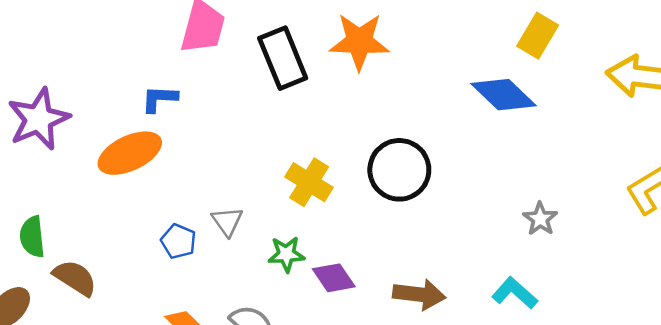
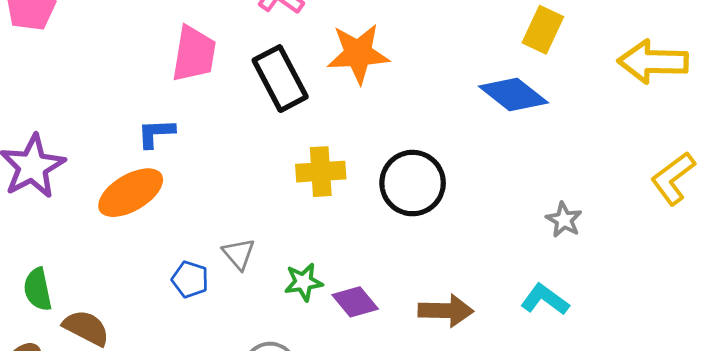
yellow cross: (309, 182) -> (321, 172), moved, turned -30

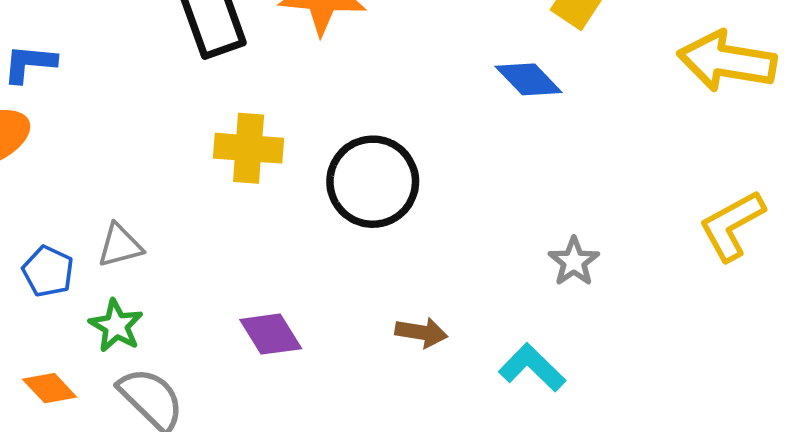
blue diamond: (513, 95) -> (529, 79), size x0.7
gray triangle: (239, 254) -> (120, 246), turned 48
green star: (304, 282) -> (116, 326), moved, turned 30
brown arrow: (446, 311) -> (421, 332), moved, size x0.7

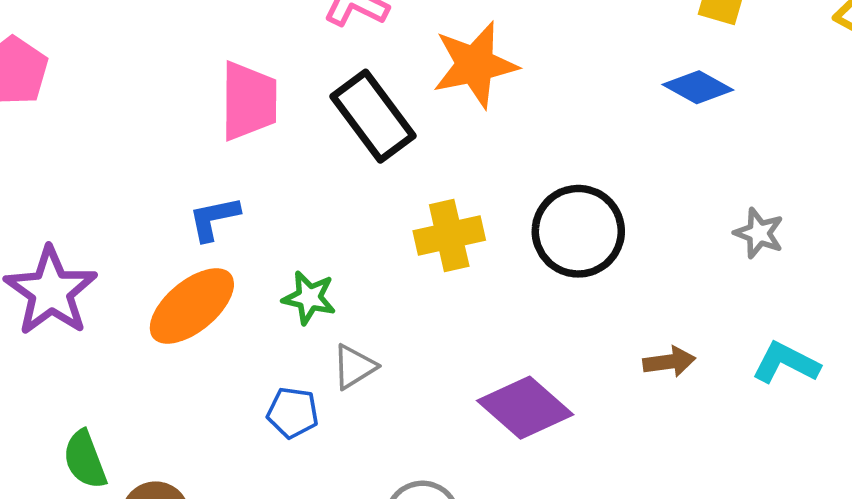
gray star: (574, 262) -> (759, 233), moved
green star: (116, 326) -> (309, 298), moved
purple diamond: (271, 334) -> (525, 408), size x1.4

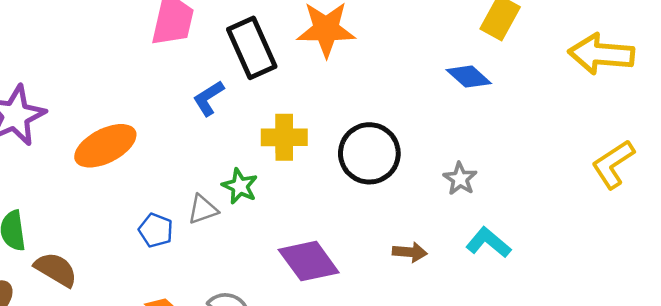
blue L-shape: (214, 218) -> (209, 98), moved, turned -33
gray star: (759, 233) -> (460, 179), moved
green star: (309, 298) -> (240, 186), moved
cyan L-shape: (786, 363) -> (488, 243), moved

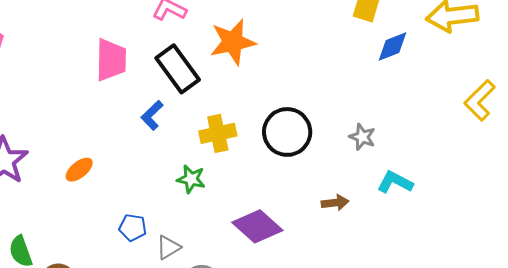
blue diamond: (469, 77) -> (392, 47), moved, turned -51
orange ellipse: (105, 146) -> (79, 170), size x0.6
gray triangle: (203, 209) -> (168, 247), moved

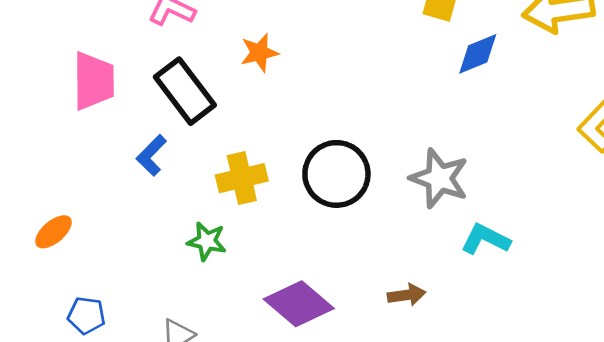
orange star: (233, 42) -> (259, 53), size x0.6
gray star: (362, 137) -> (439, 178), size x1.6
brown arrow: (335, 203) -> (407, 295), moved
blue pentagon: (133, 228) -> (86, 315), moved

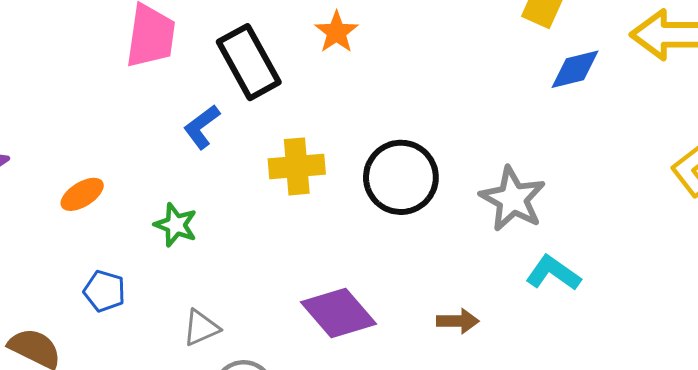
orange star: (259, 53) -> (336, 32), turned -30
green star: (207, 241) -> (176, 225), moved

